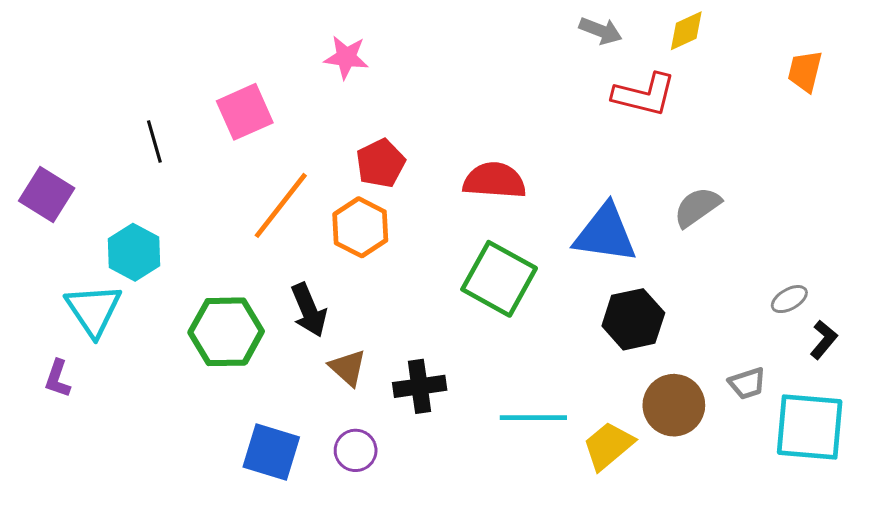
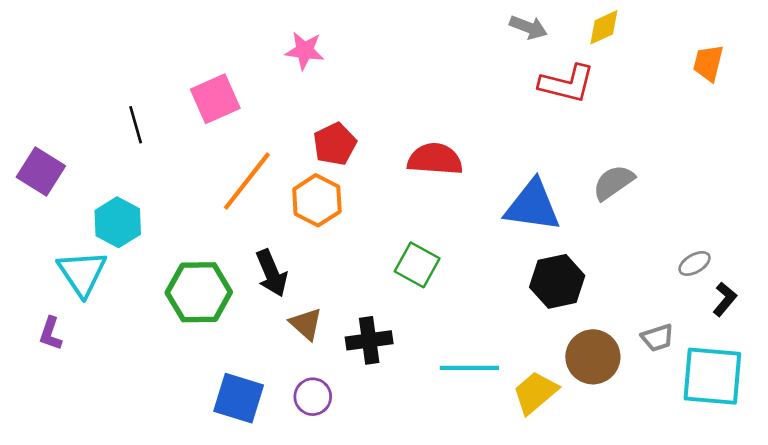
green square: (499, 279) -> (417, 265), moved, size x0.7

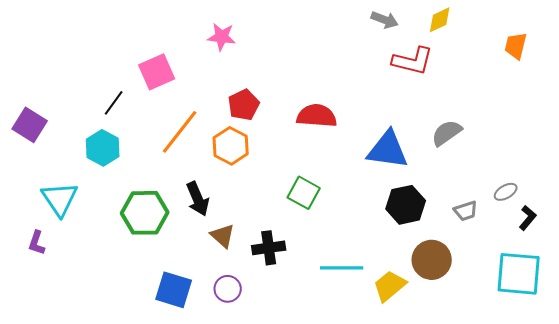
black line: (136, 125) -> (114, 103), moved, turned 52
cyan hexagon: (118, 222) -> (103, 148), moved
gray trapezoid: (657, 338) -> (466, 211), moved

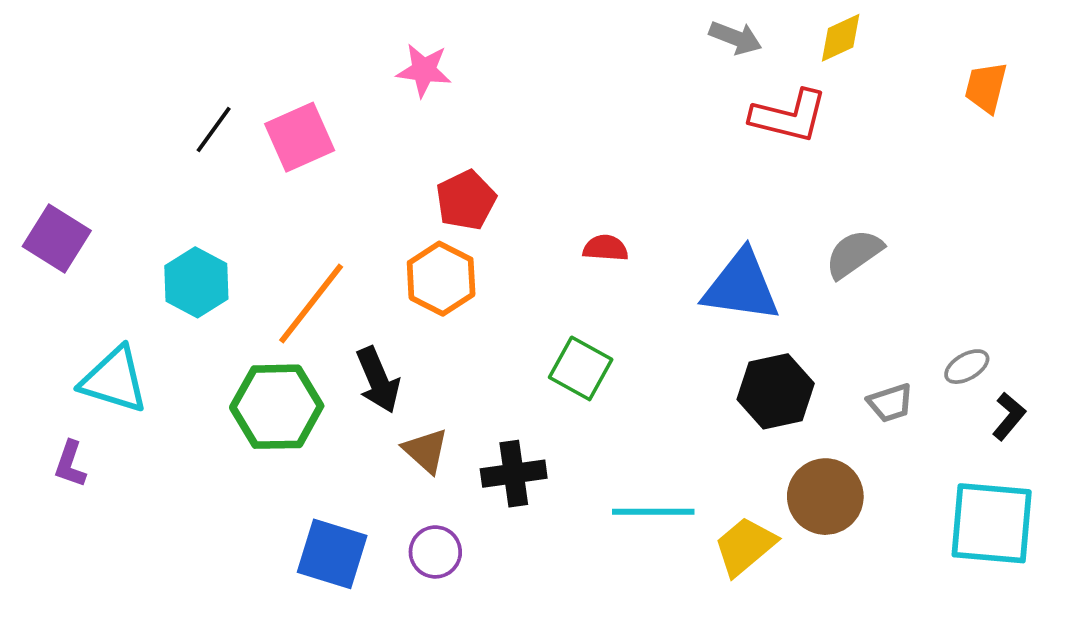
black line: (114, 103) -> (214, 129), moved
red semicircle: (317, 116) -> (605, 248), moved, size x0.6
orange line: (180, 132) -> (311, 303), moved
cyan triangle: (60, 199) -> (114, 380), turned -39

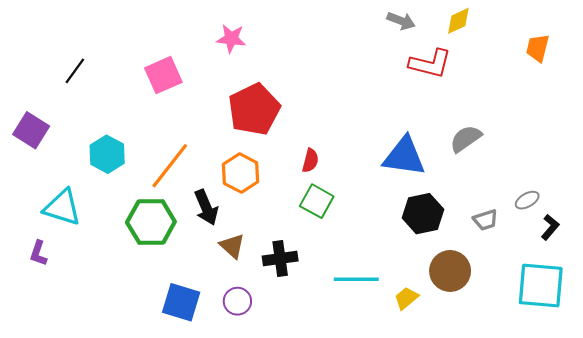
black line: (214, 129) -> (75, 71), moved
red pentagon: (466, 200) -> (254, 109), size x1.6
red semicircle: (605, 248) -> (310, 160), moved, turned 100
orange hexagon: (441, 279) -> (241, 173), moved
yellow trapezoid: (745, 546) -> (406, 298), size x0.7

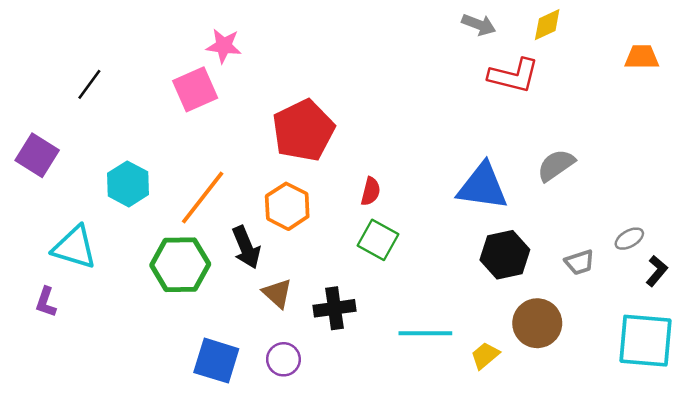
pink star: (231, 39) -> (224, 46), moved
orange trapezoid: (538, 48) -> (642, 57), turned 76

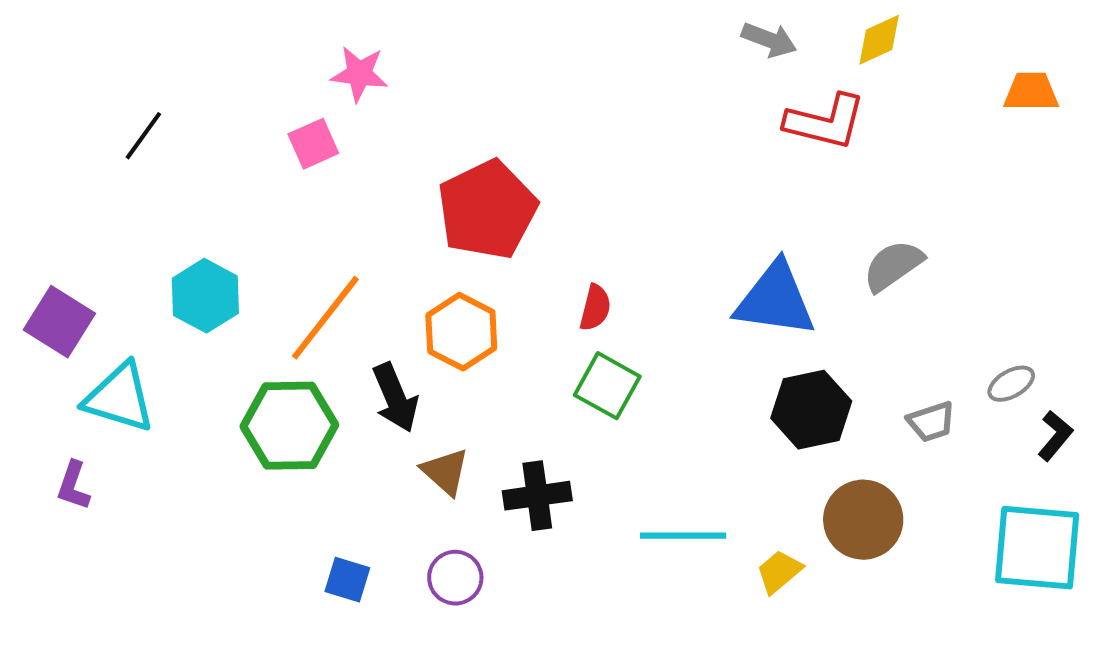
pink square: (195, 89) -> (313, 144), size x0.7
purple square: (37, 155) -> (59, 322), moved
blue square: (216, 361) -> (347, 580), size x0.6

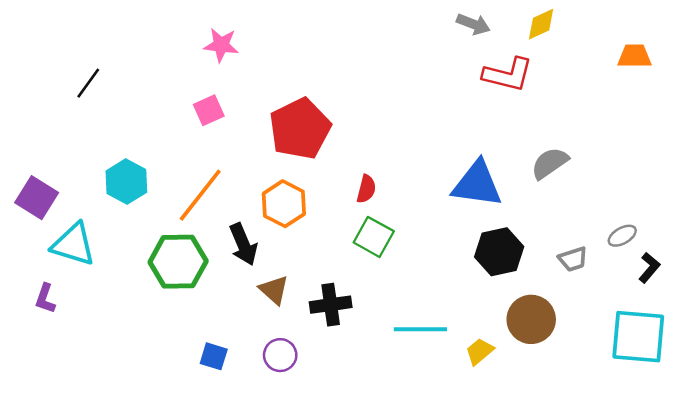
pink square: (313, 144) -> (209, 110), moved

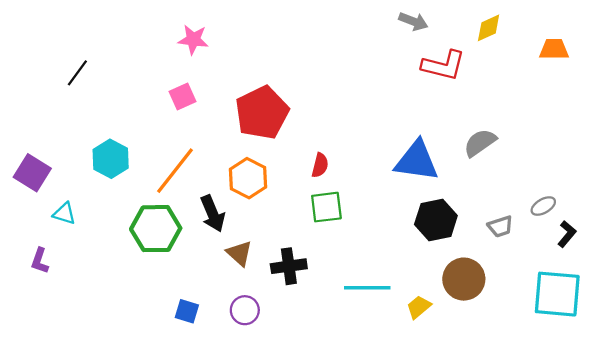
yellow diamond: (541, 24) -> (489, 28), moved
green square: (374, 237) -> (326, 207), turned -36
cyan triangle: (73, 244) -> (64, 214), size x0.6

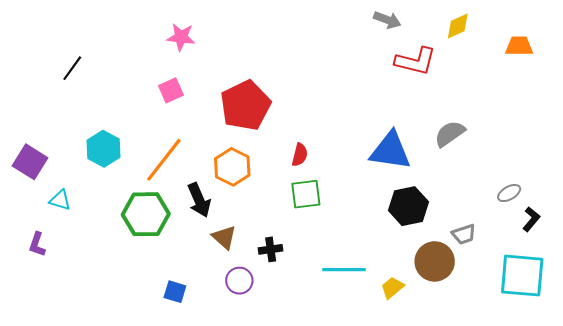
gray trapezoid: (500, 226) -> (464, 234), moved
black cross: (289, 266) -> (271, 249), size x0.7
purple circle: (245, 310) -> (239, 281), moved

